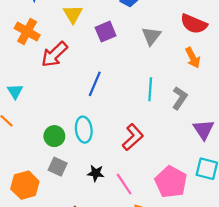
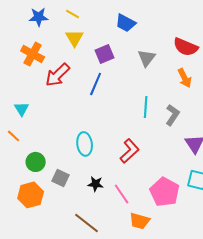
blue line: (95, 84) -> (96, 84), moved
green circle: (54, 136) -> (36, 162), moved

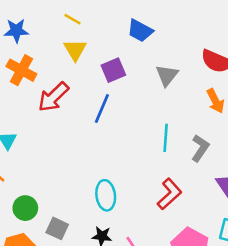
blue star: (39, 17) -> (16, 31), moved
cyan ellipse: (85, 144) -> (106, 195), moved
red L-shape: (130, 151) -> (170, 194), moved

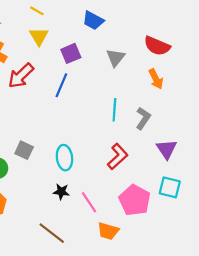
gray square: (57, 228) -> (24, 150), moved

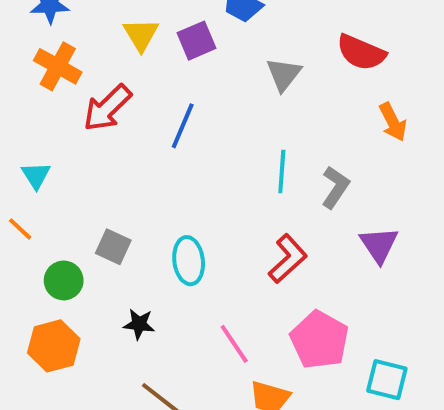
purple square: (71, 53) -> (197, 41), moved
orange arrow: (156, 79) -> (393, 122), moved
cyan square: (170, 187) -> (387, 380), moved
black star: (61, 192) -> (139, 324), moved

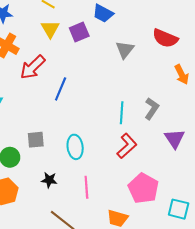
blue line: (183, 126) -> (61, 89), moved
cyan line: (282, 171) -> (122, 113), moved
gray square: (113, 247) -> (36, 140), turned -30
pink line: (234, 344) -> (86, 187), moved, turned 30

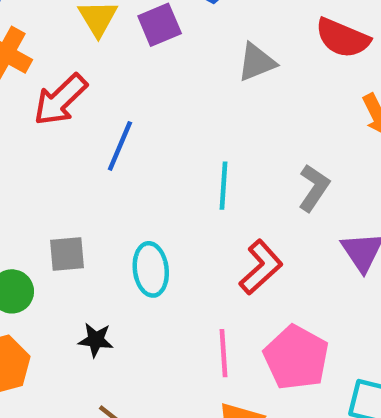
gray triangle: (125, 50) -> (257, 62), turned 30
cyan line: (122, 113) -> (223, 186), moved
pink line: (86, 187) -> (223, 353), moved

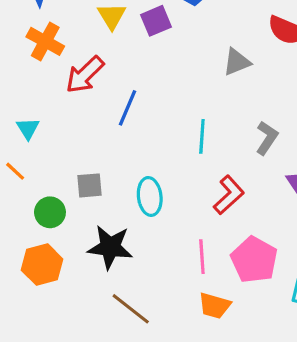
gray triangle: (257, 62) -> (237, 62), moved
black star: (96, 340) -> (110, 247), size x1.8

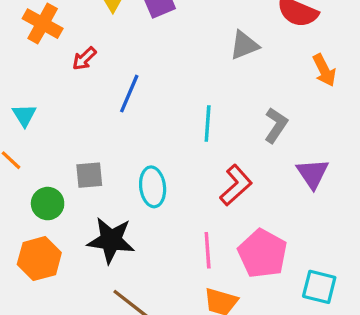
red arrow: (85, 75) -> (84, 59), size x0.6

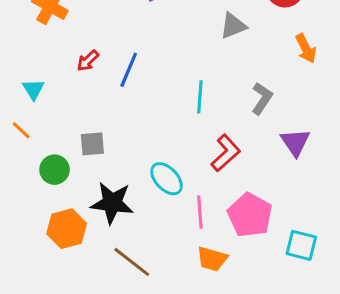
red arrow: (84, 59) -> (88, 61), moved
cyan ellipse: (153, 187) -> (167, 179), moved, turned -36
orange hexagon: (39, 259) -> (67, 229), moved

